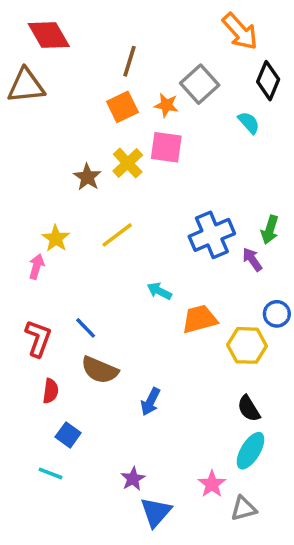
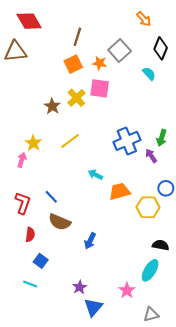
orange arrow: (240, 31) -> (144, 19), size x0.7
black semicircle: (249, 409) -> (161, 245), moved, turned 133
gray triangle: (243, 509) -> (151, 315), moved

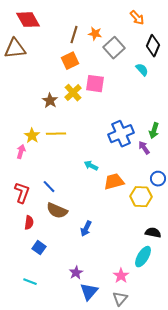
orange star: (100, 63) -> (95, 34), moved
yellow line: (70, 141) -> (56, 134), moved, turned 36
cyan line: (30, 284) -> (30, 282), moved
gray triangle: (151, 315) -> (120, 299), moved, turned -35

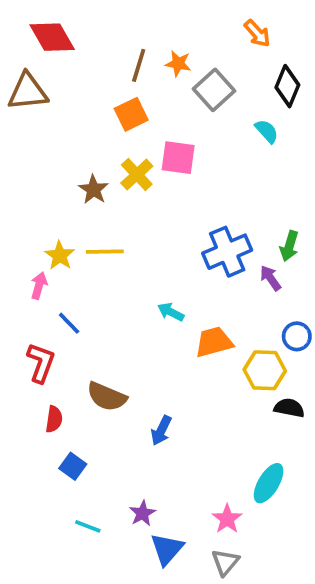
blue line: (49, 187) -> (69, 323), moved
black semicircle: (153, 233) -> (289, 408), moved
cyan line: (30, 282) -> (88, 526), moved

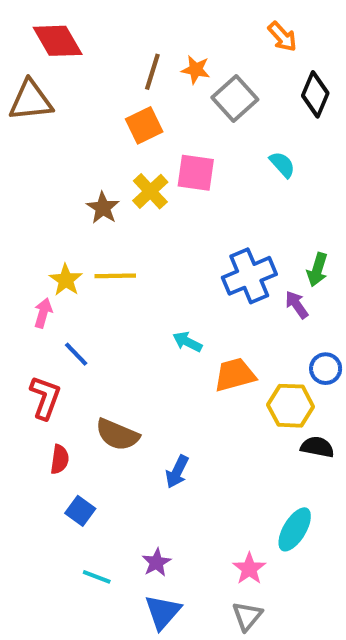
cyan semicircle: (267, 131) -> (282, 164), moved
blue triangle: (167, 549) -> (163, 612), moved

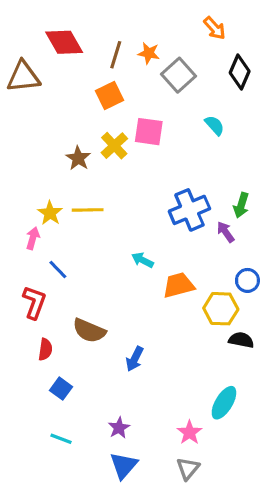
red diamond: (58, 41) -> (64, 42), moved
cyan line: (97, 577) -> (61, 439), moved

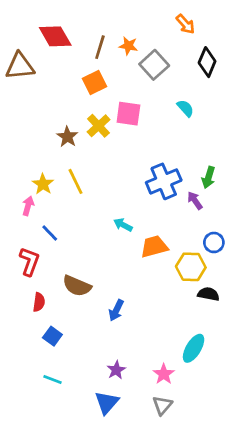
yellow line: (88, 210) -> (76, 181), turned 65
purple star: (119, 428) -> (116, 370), moved

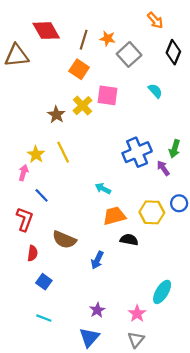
orange square: (95, 82) -> (79, 69), turned -30
orange trapezoid: (154, 247) -> (114, 216), moved
yellow hexagon: (191, 267) -> (152, 212), moved
black semicircle: (208, 294) -> (129, 240), moved

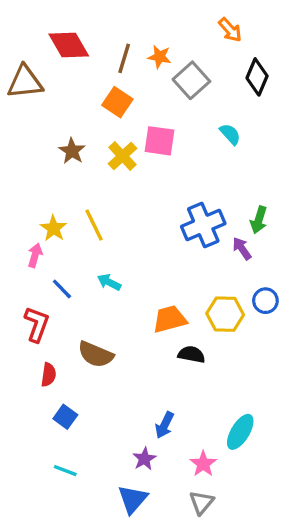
brown star: (56, 115) -> (72, 151), moved
cyan arrow: (103, 189) -> (109, 282), moved
blue arrow: (97, 260) -> (165, 425), moved

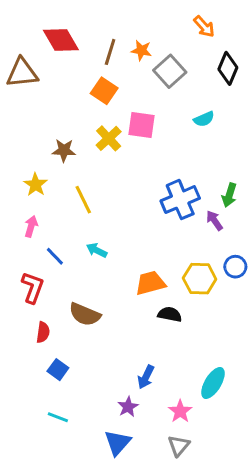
cyan semicircle: (230, 134) -> (204, 119), turned 108
brown star: (72, 151) -> (64, 150), moved, turned -30
yellow star: (54, 228) -> (36, 185), moved

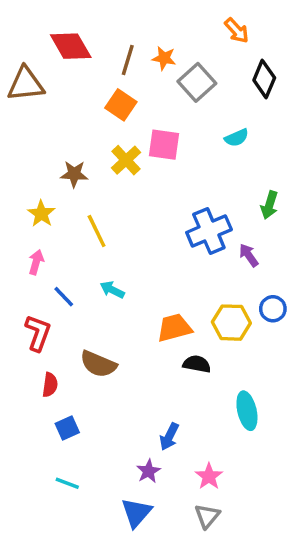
green arrow: (229, 195) -> (269, 205), moved
blue square: (58, 370) -> (67, 428), turned 30
cyan ellipse: (213, 383) -> (247, 411), moved, turned -44

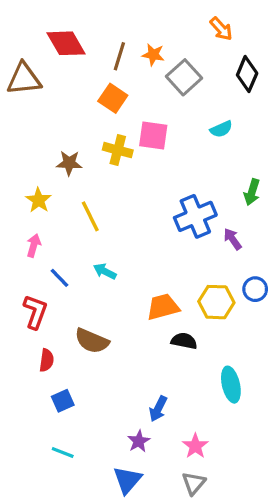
yellow cross: (126, 160) -> (118, 150), turned -32

